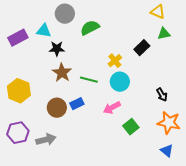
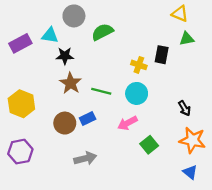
black rectangle: (142, 48) -> (162, 55), turned -35
yellow cross: (115, 61) -> (139, 65), moved, turned -32
gray arrow: (46, 140) -> (85, 158), moved

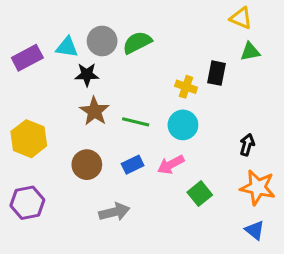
gray circle: (74, 16) -> (102, 41), moved
black arrow: (184, 108) -> (247, 145), turned -133
blue rectangle: (88, 119) -> (133, 165), moved

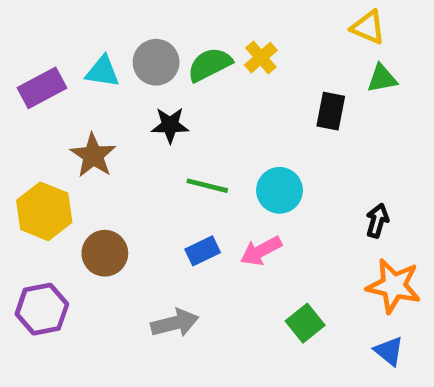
black star: (87, 75) -> (170, 125), moved
yellow cross: (186, 87) -> (261, 58), moved, turned 30
brown star: (94, 111) -> (93, 155), moved
brown circle: (87, 165) -> (105, 253), moved
green square: (200, 194) -> (305, 323), moved

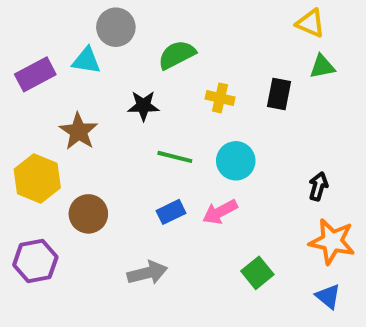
yellow cross: (261, 58) -> (220, 98), moved, turned -36
gray circle: (156, 62) -> (116, 27), moved

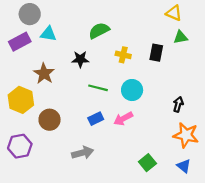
gray circle: (116, 27) -> (30, 14), moved
green square: (257, 273) -> (147, 163), moved

